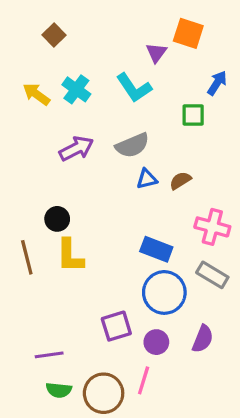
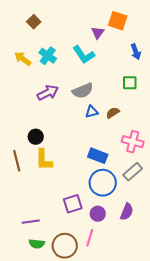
blue arrow: (217, 83) -> (136, 52), turned 126
green square: (193, 115) -> (130, 83), moved
gray rectangle: (212, 275) -> (133, 172), turned -72

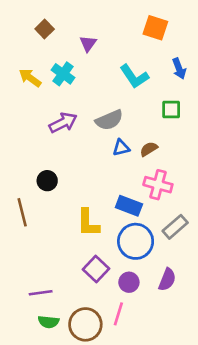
purple triangle: (98, 33) -> (88, 44), moved
cyan L-shape: (84, 55) -> (134, 76), moved
pink cross: (133, 142) -> (158, 185), moved
yellow L-shape: (44, 160) -> (88, 223), moved
purple square: (73, 204) -> (96, 269), turned -30

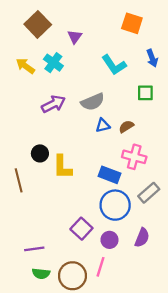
brown square: (45, 29) -> (38, 24), size x1.6
yellow L-shape: (88, 223) -> (62, 167), moved

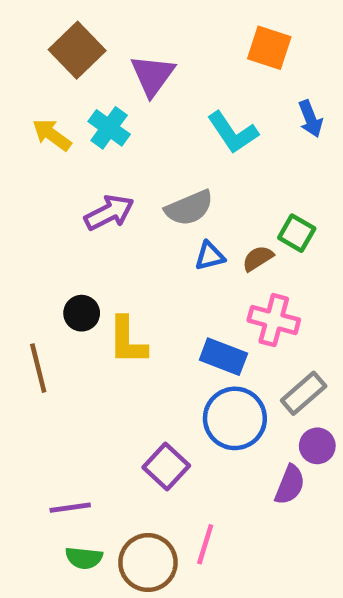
purple triangle: (75, 37) -> (153, 75), size x1.5
green square: (145, 93) -> (297, 233), moved, turned 30
purple circle: (109, 240) -> (317, 446), moved

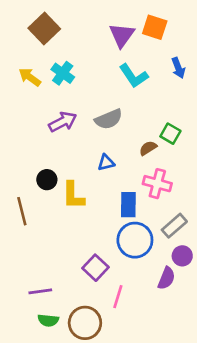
purple triangle: (153, 75) -> (122, 35), moved
blue triangle: (210, 256) -> (106, 163), moved
blue rectangle: (223, 357) -> (128, 205), turned 70
pink line: (205, 544) -> (118, 297), moved

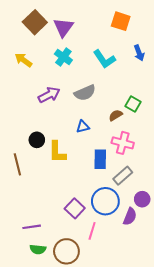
purple triangle: (122, 35) -> (63, 27), moved
cyan cross: (63, 73) -> (63, 57), moved
gray rectangle: (174, 226) -> (123, 176), moved
blue circle: (135, 240) -> (105, 201), moved

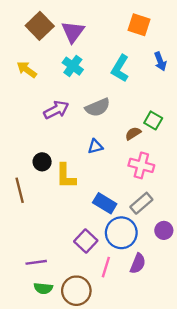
cyan L-shape: (104, 59) -> (120, 68), turned 65
blue rectangle: (100, 159) -> (105, 203), moved, turned -60
purple semicircle: (130, 217) -> (138, 263), moved

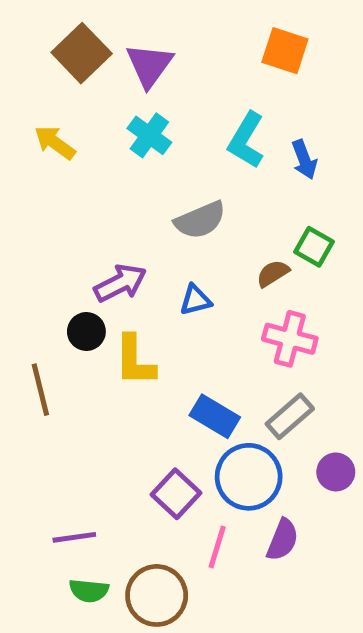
blue arrow: (160, 61) -> (304, 160), moved
purple arrow: (56, 110) -> (120, 283), moved

